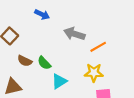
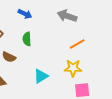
gray arrow: (74, 34) -> (67, 16), moved
green semicircle: (44, 63) -> (27, 39), moved, turned 40

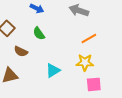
green semicircle: (27, 39) -> (39, 33), turned -32

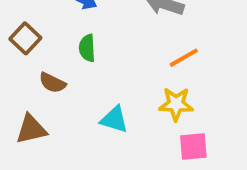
green semicircle: (39, 33) -> (87, 48), turned 32
cyan triangle: (53, 70) -> (114, 119), turned 49

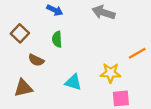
orange line: (184, 58) -> (137, 53), moved

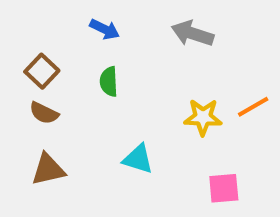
brown semicircle: (36, 60) -> (44, 113), moved
yellow star: (110, 73) -> (203, 117), moved

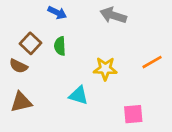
brown square: (42, 71) -> (30, 43), moved
yellow star: (203, 117) -> (105, 69), moved

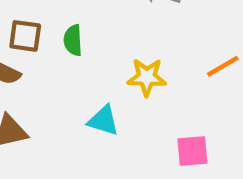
brown square: (30, 43) -> (25, 36), turned -35

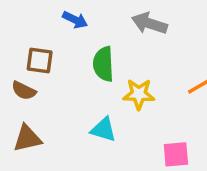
green semicircle: (73, 40) -> (103, 64), moved, size x1.4

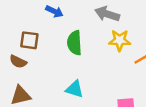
yellow star: (139, 94) -> (120, 40), moved

